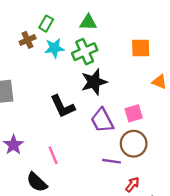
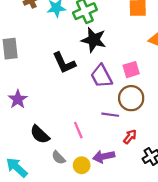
black star: (94, 82) -> (94, 40), turned 30
pink line: (53, 155) -> (78, 130), moved

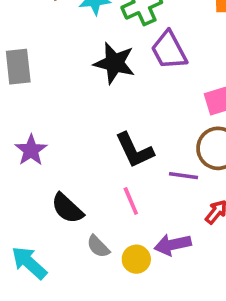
black star: (94, 40) -> (114, 63), moved
black L-shape: (64, 63) -> (134, 150), moved
purple trapezoid: (101, 76) -> (169, 50), moved

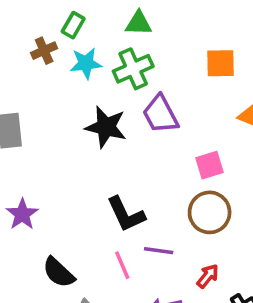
purple line: (184, 176) -> (159, 251), moved

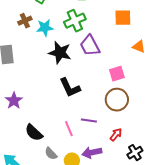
brown cross: (44, 51) -> (25, 21), moved
cyan star: (86, 63) -> (45, 28), moved
black L-shape: (126, 214) -> (70, 88), moved

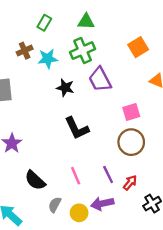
orange square: (123, 18) -> (138, 47), turned -30
black star: (60, 53) -> (65, 88), size x0.7
purple line: (89, 121) -> (108, 175), moved, turned 56
gray semicircle: (51, 154) -> (55, 205), turned 72

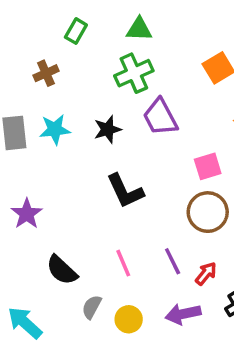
cyan star: (48, 59) -> (55, 129), moved
black star: (65, 88) -> (108, 129), turned -30
purple arrow: (102, 204) -> (183, 314), moved

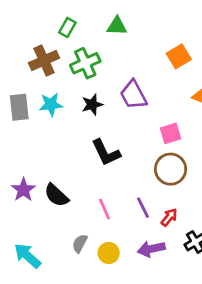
brown cross: (46, 73) -> (44, 60), size x1.5
green cross: (134, 73) -> (85, 63), moved
purple star: (27, 214) -> (23, 190), moved
black semicircle: (62, 270) -> (56, 195), moved

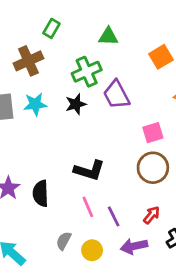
green triangle: (117, 26) -> (108, 37), moved
green cross: (85, 63) -> (87, 72), moved
black L-shape: (106, 153) -> (89, 170), moved, turned -48
black semicircle: (56, 195) -> (41, 193), turned 45
purple line: (143, 208) -> (114, 216), moved

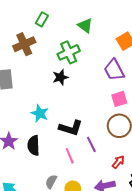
green triangle: (108, 37) -> (85, 26), turned 35
purple trapezoid: (116, 95) -> (114, 70), moved
cyan star: (35, 104) -> (40, 113), moved, turned 30
purple line: (114, 216) -> (91, 144), moved

